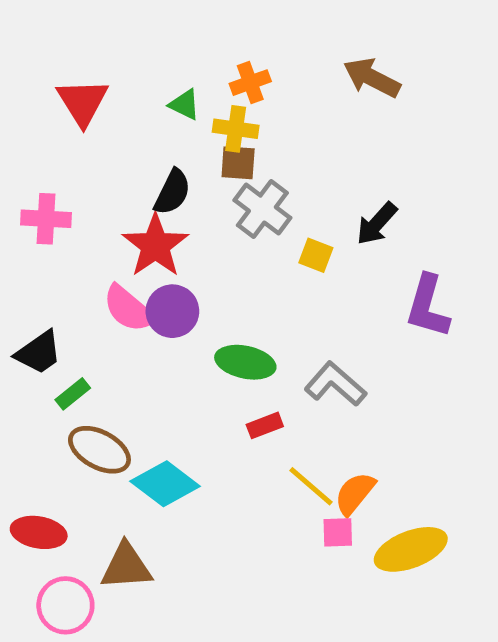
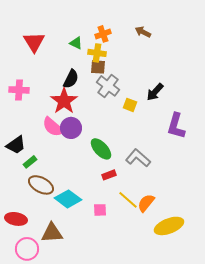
brown arrow: (372, 78) -> (143, 32), moved, size x0.7
green ellipse: (245, 362) -> (101, 149), turned 35
pink square: (338, 532) -> (100, 210), moved

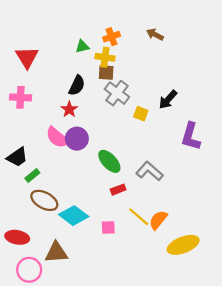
red triangle: (34, 42) -> (27, 57), moved
green triangle: (76, 43) -> (82, 46), turned -40
red star: (64, 101) -> (69, 109), size x0.6

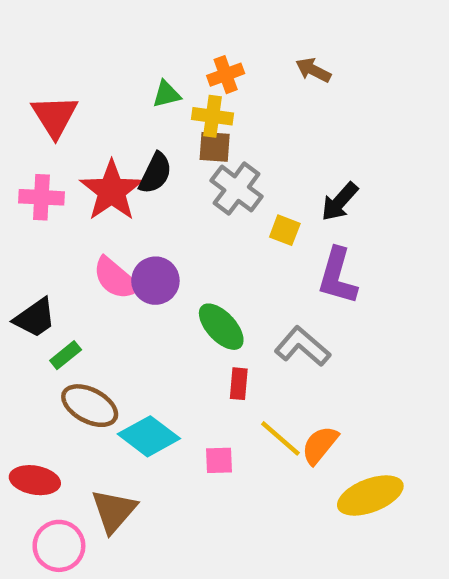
red star: (69, 109) -> (112, 191), moved, size x1.8
purple L-shape: (191, 136) -> (337, 276), moved
red rectangle: (118, 190) -> (239, 384), turned -64
brown triangle: (56, 252) -> (114, 511), turned -45

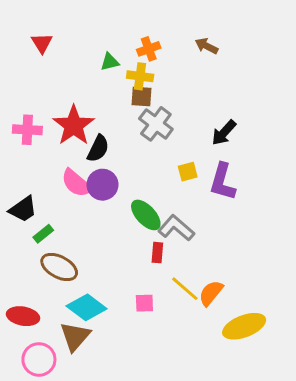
red triangle: (55, 116) -> (42, 43), moved, size x0.7
black semicircle: (155, 173) -> (98, 149), moved
yellow square: (285, 230) -> (188, 172), moved, turned -36
gray L-shape: (302, 346) -> (176, 228), moved
cyan diamond: (149, 436) -> (87, 307), moved

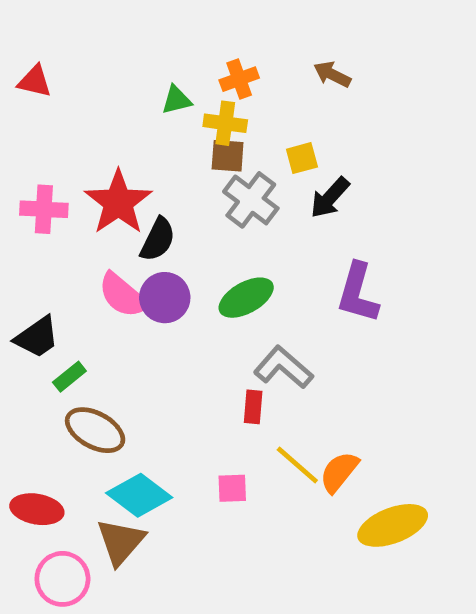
red triangle: (42, 43) -> (35, 81), moved, turned -45
black arrow: (224, 133) -> (330, 198), moved
yellow square: (188, 172) -> (302, 158), moved
green ellipse: (146, 215) -> (246, 298), moved, turned -76

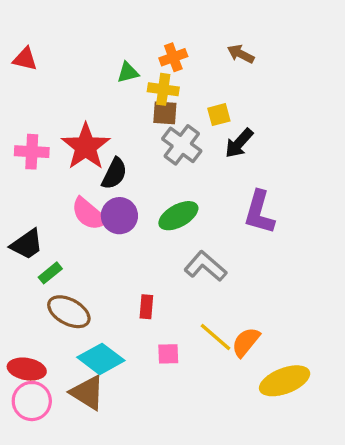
red rectangle: (253, 407) -> (146, 307), moved
brown triangle: (121, 542) -> (87, 393), turned -39
pink circle: (62, 579) -> (32, 401), moved

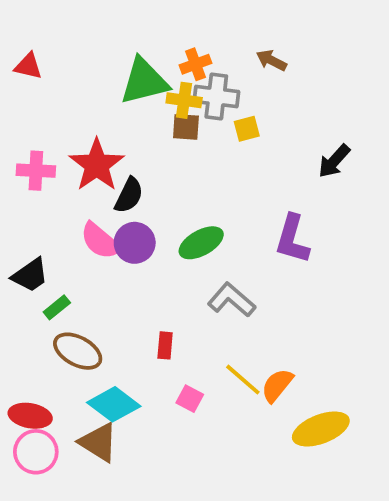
green triangle: (128, 72) -> (144, 81), size x2.0
black arrow: (239, 143) -> (334, 161), moved
gray cross: (182, 145) -> (216, 97), moved, turned -30
pink square: (168, 354) -> (190, 399), turned 30

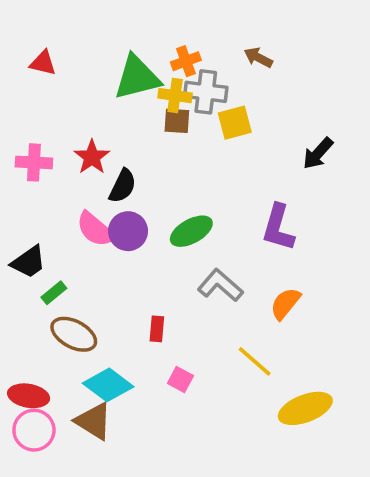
red triangle: (28, 66) -> (43, 63), moved
yellow square: (247, 129) -> (235, 123), size x1.4
red star: (97, 165) -> (92, 157), size x0.7
yellow line: (243, 380) -> (255, 361), moved
orange semicircle: (277, 385) -> (285, 304), moved

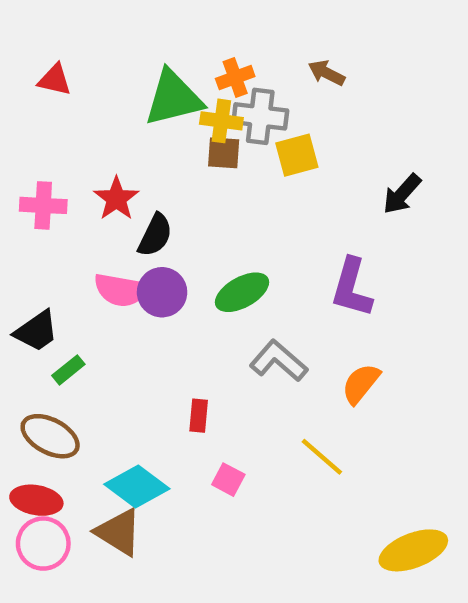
pink semicircle: (95, 229) -> (121, 290), turned -30
brown ellipse: (74, 334) -> (50, 436), moved
yellow ellipse: (305, 408) -> (413, 550), moved

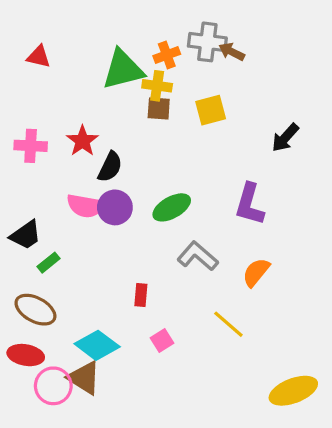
gray cross: (260, 116) -> (207, 42), moved
pink square: (228, 480) -> (162, 340), turned 30
pink circle: (43, 544) -> (53, 386), moved

